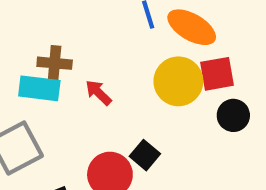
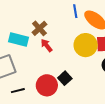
brown cross: (55, 63) -> (39, 28), moved, turned 35

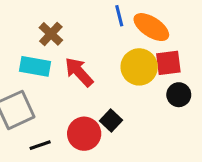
brown cross: (39, 28) -> (51, 34), moved
red arrow: (47, 45) -> (79, 72), size x1.5

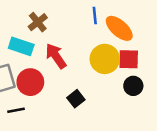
red circle: (84, 134) -> (30, 82), moved

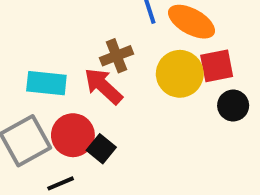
brown cross: (38, 22) -> (117, 56), moved, turned 30
black square: (76, 99) -> (101, 149), moved

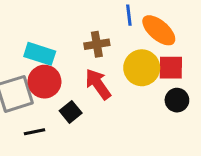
red arrow: (103, 86) -> (98, 84), moved
red circle: (73, 135) -> (44, 82), moved

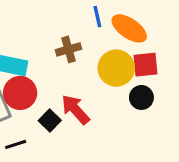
red arrow: (98, 84) -> (75, 110), moved
black circle: (177, 100) -> (141, 97), moved

